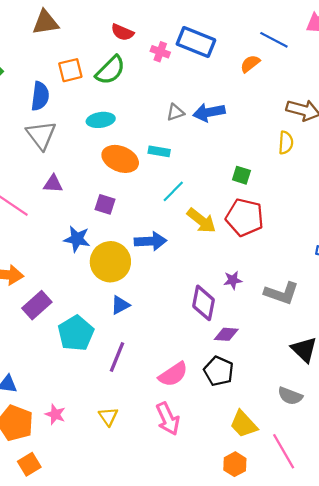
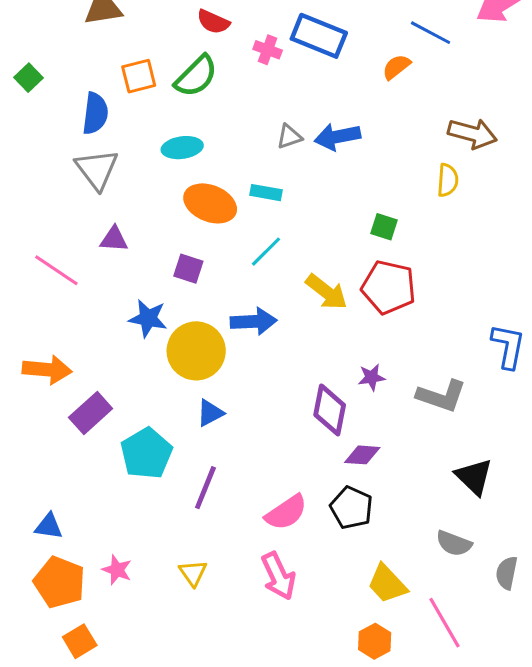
cyan line: (173, 191) -> (266, 252), moved

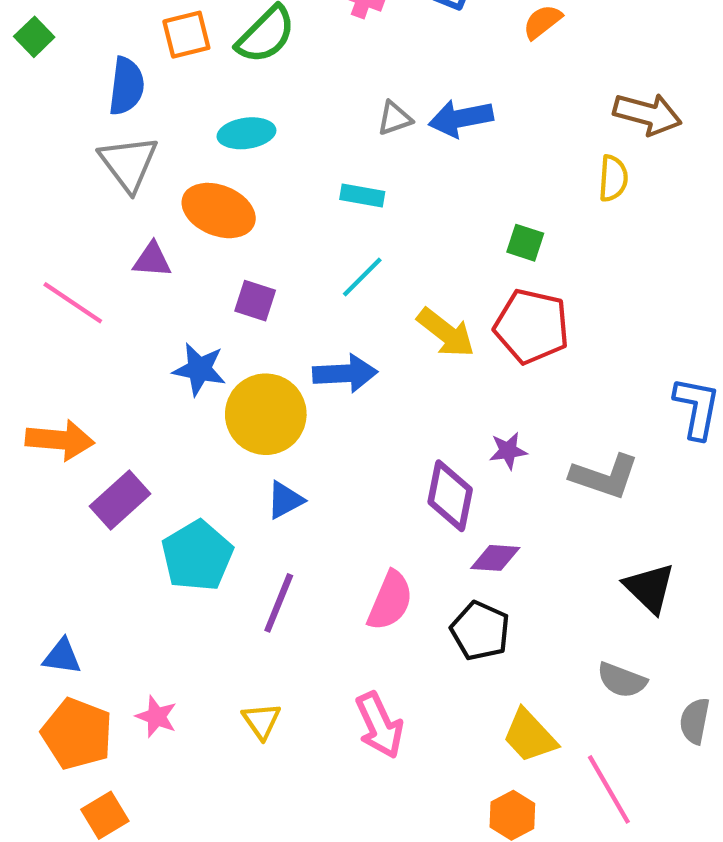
orange ellipse: (210, 203) -> (219, 211), moved
pink semicircle: (286, 512) -> (390, 601), moved, turned -33

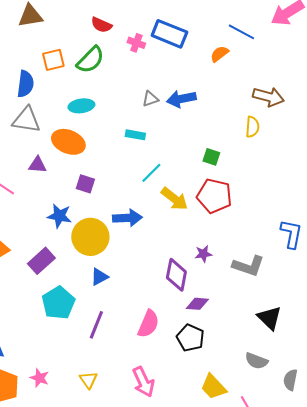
gray triangle: (129, 163) -> (26, 120), turned -44
cyan line: (362, 277) -> (151, 173), moved
purple rectangle: (120, 500) -> (41, 261), moved

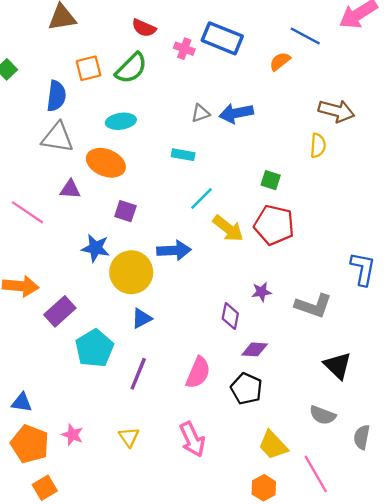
purple rectangle: (41, 261) -> (60, 311), moved
purple diamond: (176, 275) -> (230, 316), size x0.7

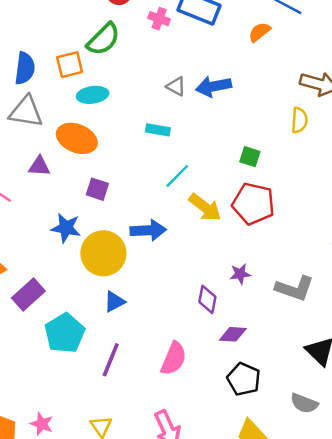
orange square: (89, 68) -> (70, 65), moved
gray triangle: (200, 113) -> (176, 86), turned 48
black pentagon: (246, 389) -> (244, 379), moved

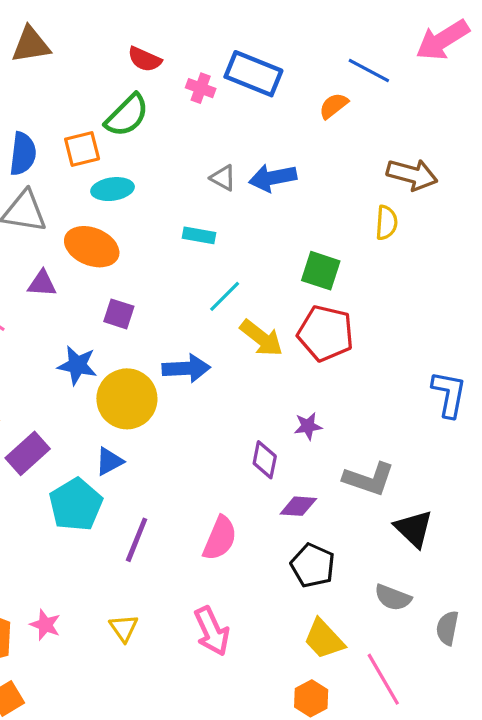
green square: (250, 157) -> (321, 271), size x1.4
gray L-shape: (295, 288) -> (369, 479), moved
blue triangle: (114, 302) -> (109, 461), moved

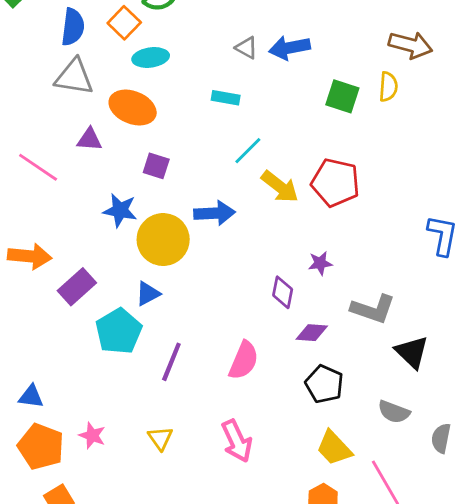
orange square: (82, 149) -> (124, 23), turned -32
green square: (321, 271) -> (342, 96), moved

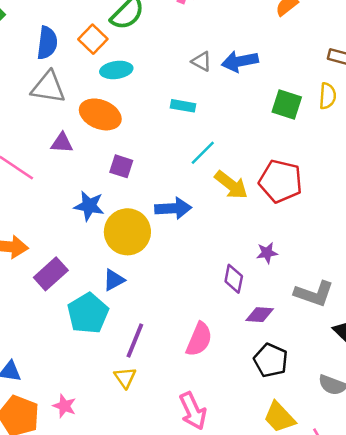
yellow triangle: (160, 438) -> (125, 378), moved

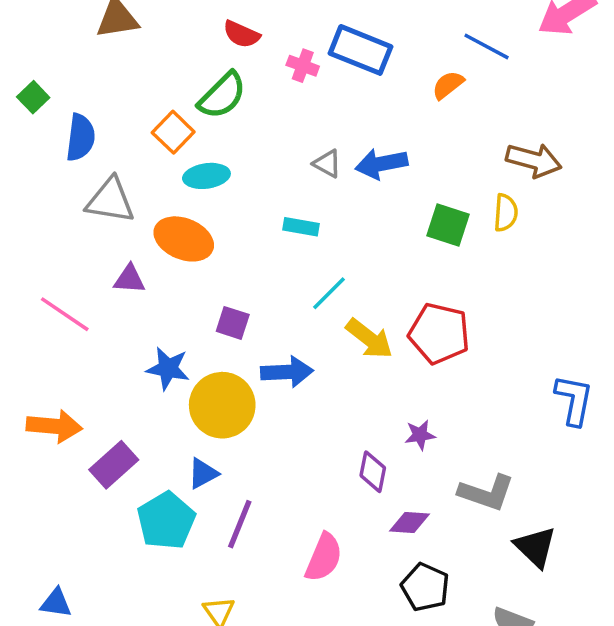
blue semicircle: (47, 43) -> (80, 137), moved
purple square: (121, 166) -> (233, 323), moved
purple line: (135, 341) -> (240, 524), moved

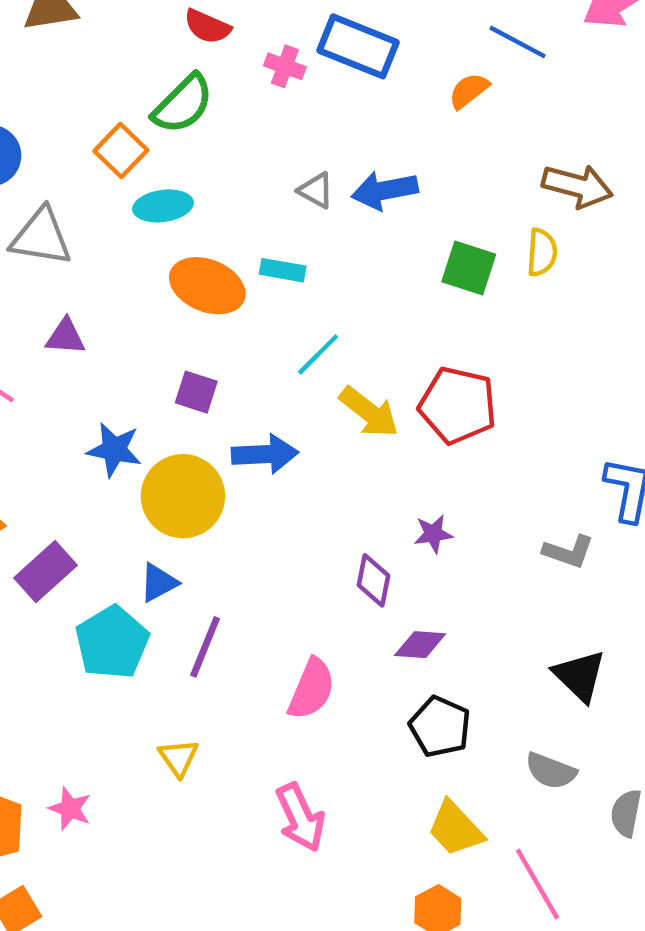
orange ellipse: (184, 239) -> (207, 286), moved
gray L-shape: (486, 493) -> (568, 552), moved, size x0.7

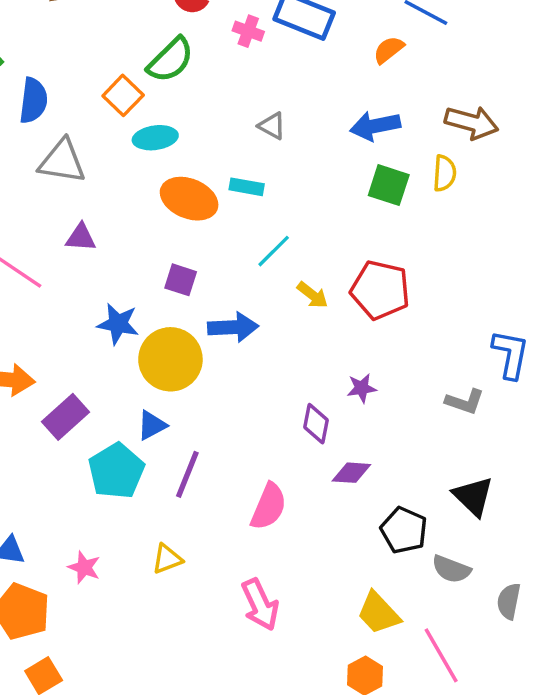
blue arrow: (385, 190) -> (375, 126), moved
yellow arrow: (369, 412) -> (313, 295), size x0.7
black pentagon: (440, 727) -> (404, 530), moved
yellow triangle: (179, 758) -> (167, 559), turned 44
pink star: (70, 809) -> (84, 567), moved

